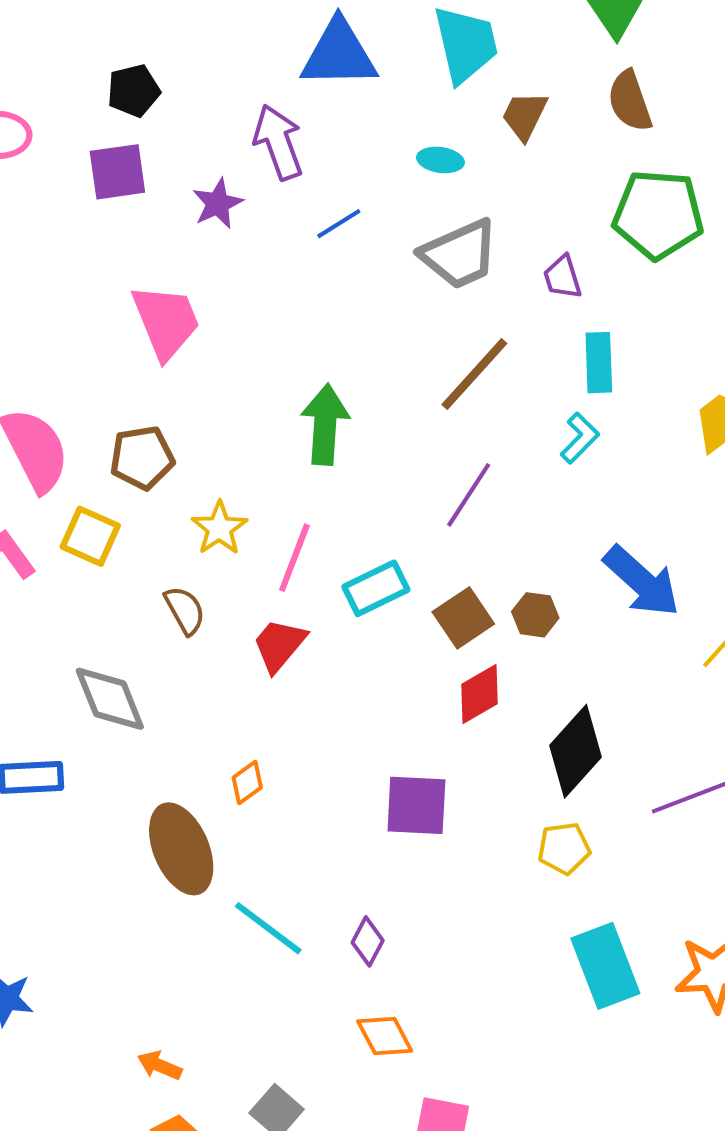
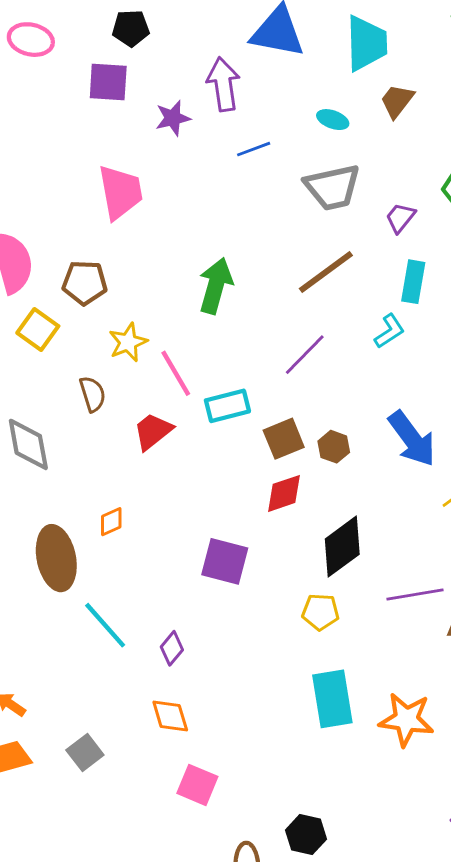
purple trapezoid: (563, 277) -> (400, 218), turned 44
pink line: (294, 558) -> (176, 373), turned -63

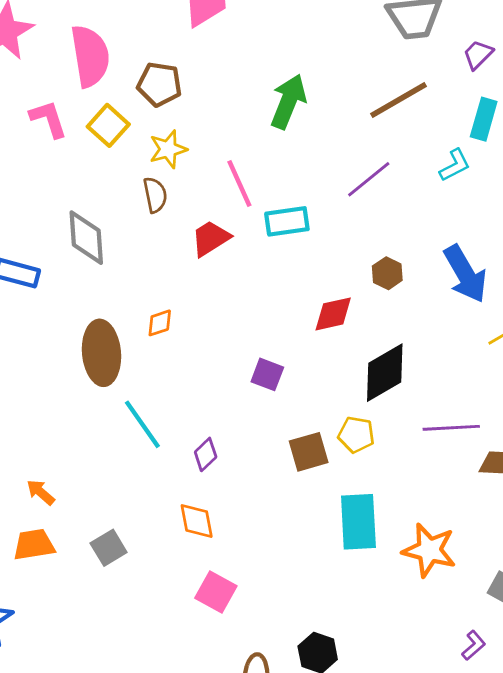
yellow star: (128, 342) -> (168, 149), moved
brown square: (284, 439) -> (309, 452), moved
purple square: (225, 561) -> (267, 374), size x0.7

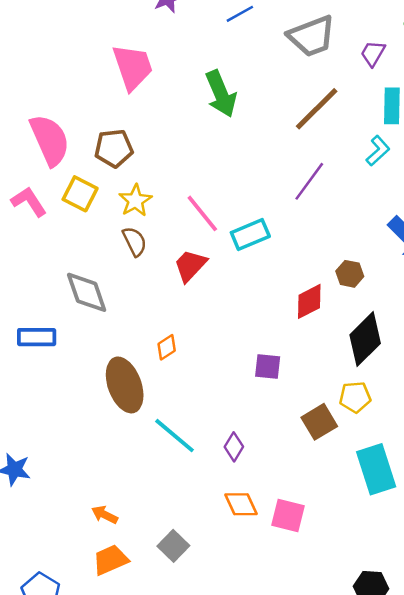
green arrow: (288, 102) -> (221, 94), moved, turned 150
brown hexagon: (387, 273) -> (350, 274), moved
pink square: (216, 592) -> (288, 516), moved

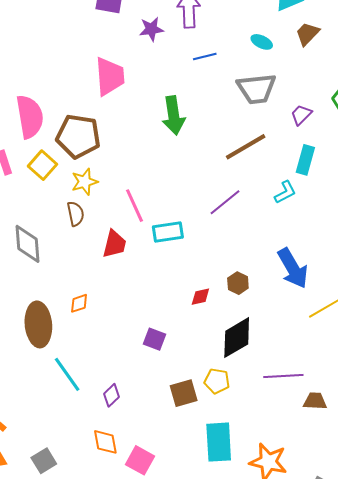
brown pentagon: (114, 148) -> (78, 136), size x1.4
red trapezoid: (190, 265) -> (114, 244), turned 136
red diamond: (309, 301) -> (200, 297), size x0.7

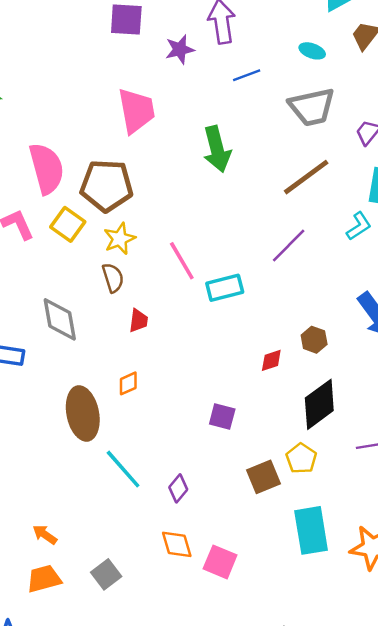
red trapezoid: (114, 244) -> (138, 321), moved, size x0.7
yellow pentagon: (217, 381) -> (301, 458), turned 30

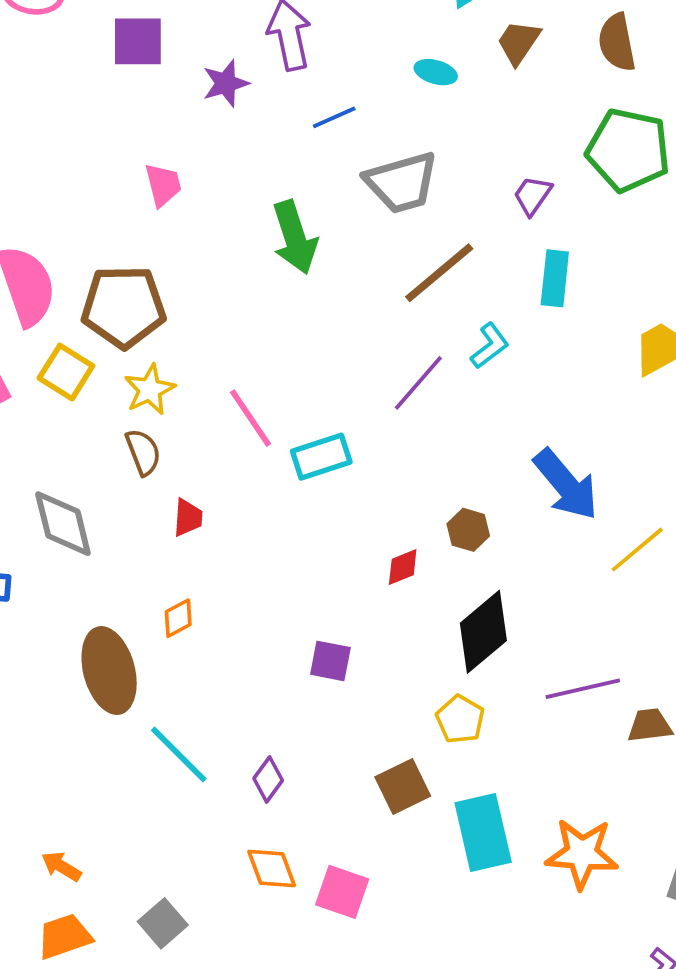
gray trapezoid: (312, 107) -> (402, 183), moved
pink trapezoid: (136, 111) -> (163, 185), size x0.6
cyan L-shape: (359, 226) -> (490, 346), moved
brown square: (263, 477) -> (403, 787), moved

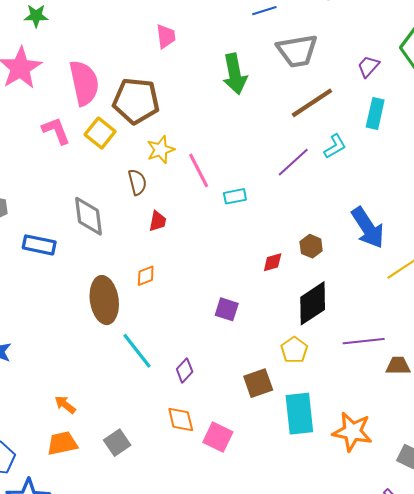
yellow star: (150, 390) -> (161, 150), moved
cyan rectangle: (321, 457) -> (235, 196), size x0.7

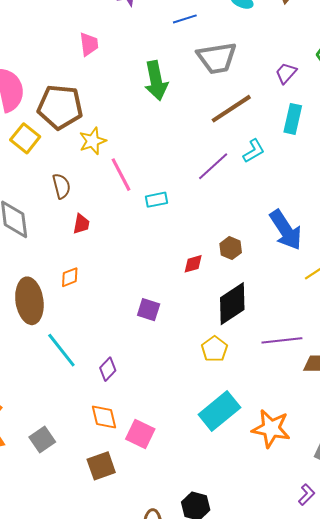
yellow star: (161, 150) -> (93, 141), moved
brown square: (258, 383) -> (101, 466), moved
cyan rectangle: (299, 414) -> (219, 411), turned 57

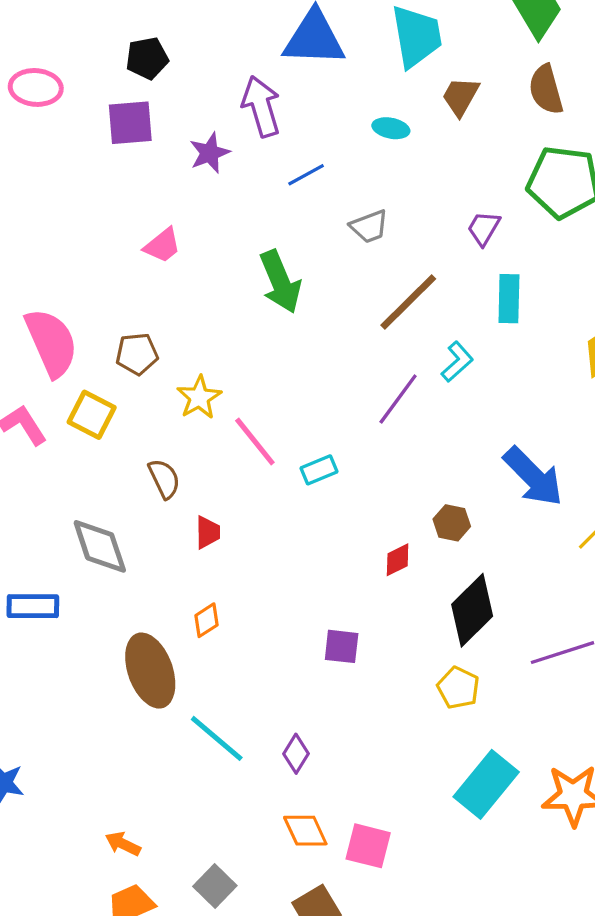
pink trapezoid: (89, 44) -> (162, 245), turned 70
gray trapezoid: (217, 58) -> (369, 226), size x0.6
brown pentagon: (60, 107) -> (137, 354), size x0.6

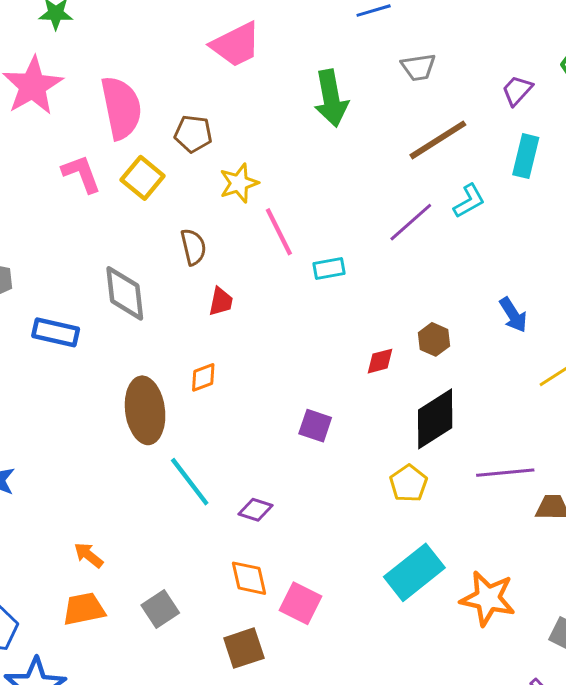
pink trapezoid: (162, 245) -> (236, 45), size x1.5
blue arrow: (533, 477) -> (513, 315), size x0.6
purple diamond: (296, 754) -> (256, 510), turned 64

